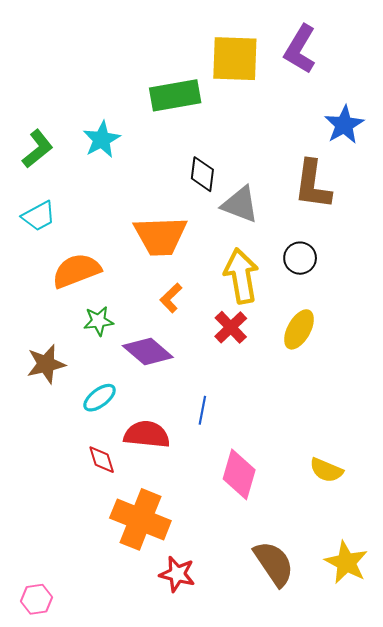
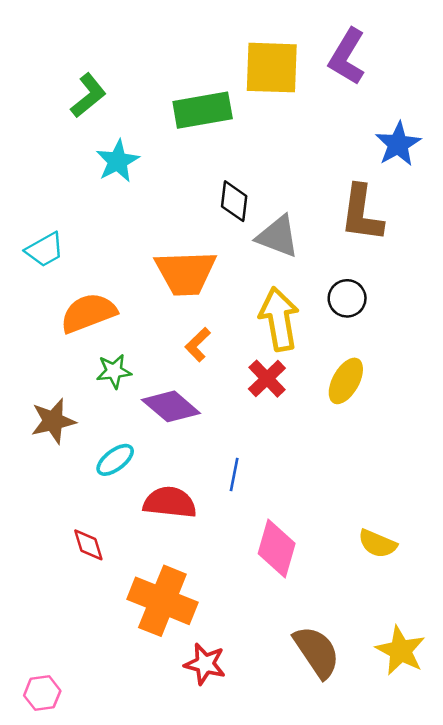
green L-shape: (38, 149) -> (88, 96), moved
red diamond: (102, 460) -> (88, 545), moved

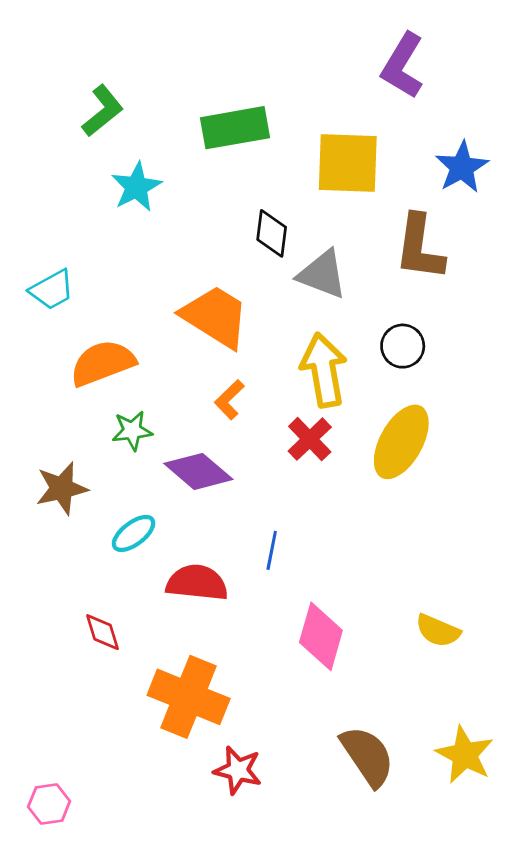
yellow square: (272, 68) -> (348, 163), moved
orange trapezoid: (186, 273) -> (215, 316), turned -146
yellow ellipse: (346, 381) -> (401, 442), size x1.4

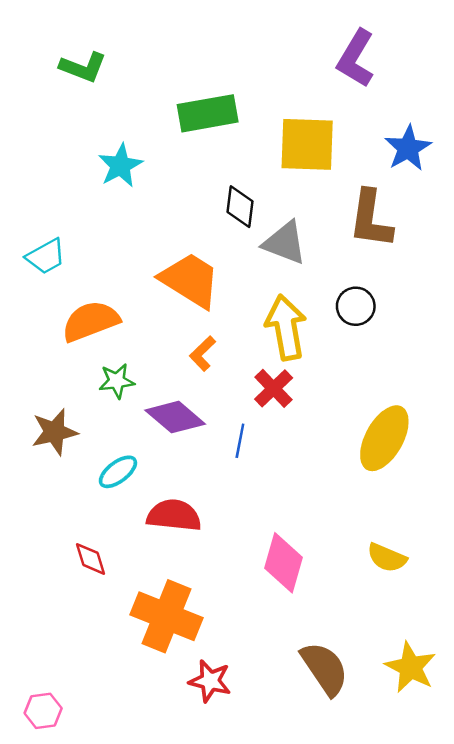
green L-shape: (103, 111) -> (83, 67), moved, turned 60
yellow ellipse: (401, 442) -> (384, 438), moved
blue line: (272, 550) -> (240, 441), moved

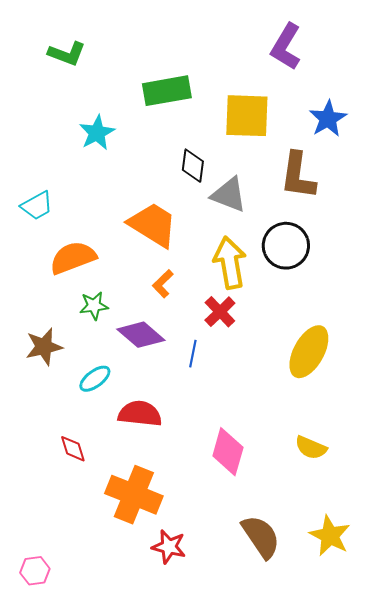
black circle: (356, 306) -> (286, 246), size x1.5

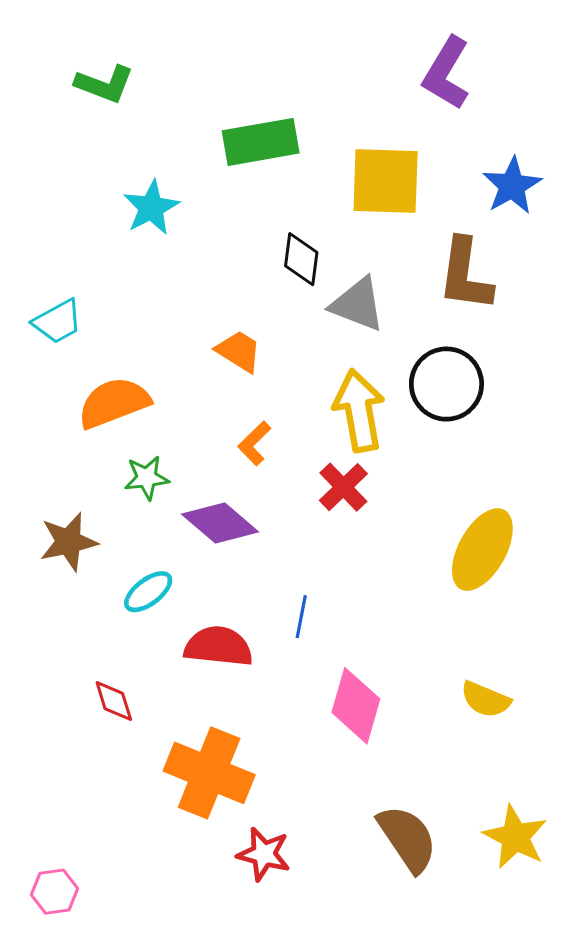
orange trapezoid: (153, 225) -> (239, 351), size x0.6
blue line: (193, 354) -> (301, 617), moved

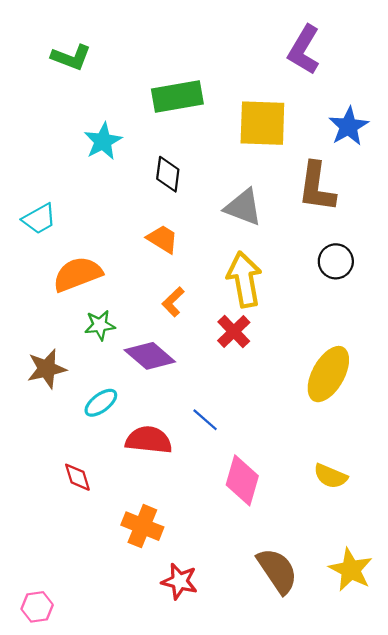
black diamond: (301, 259) -> (168, 174), moved
black circle: (446, 384) -> (336, 261), moved, size x0.7
blue line: (301, 617) -> (205, 420), turned -60
orange cross: (209, 773) -> (142, 526), size x0.7

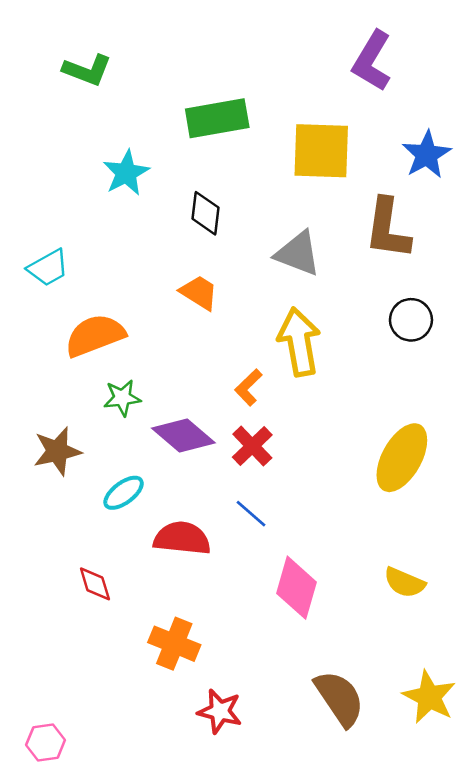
orange L-shape: (173, 302) -> (248, 387), moved
red cross: (234, 332) -> (252, 446), moved

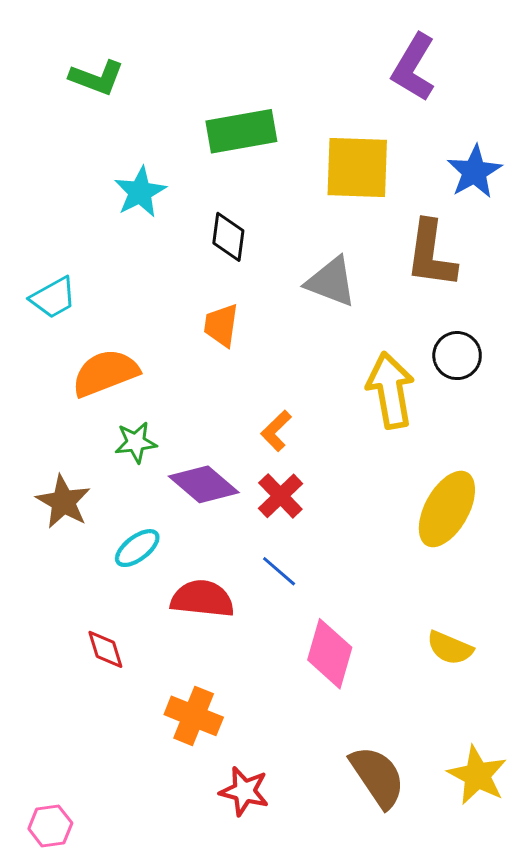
orange trapezoid: (199, 292) -> (221, 325), turned -114
yellow arrow: (299, 342) -> (390, 390), moved
brown star: (57, 451) -> (63, 502), turned -30

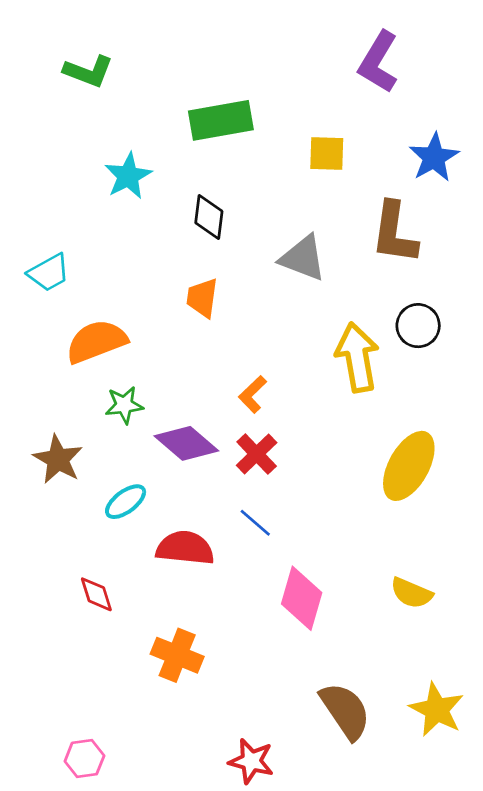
yellow square: (357, 167) -> (327, 153), size x0.6
red star: (244, 791) -> (251, 761), moved
pink hexagon: (50, 826) -> (84, 758), moved

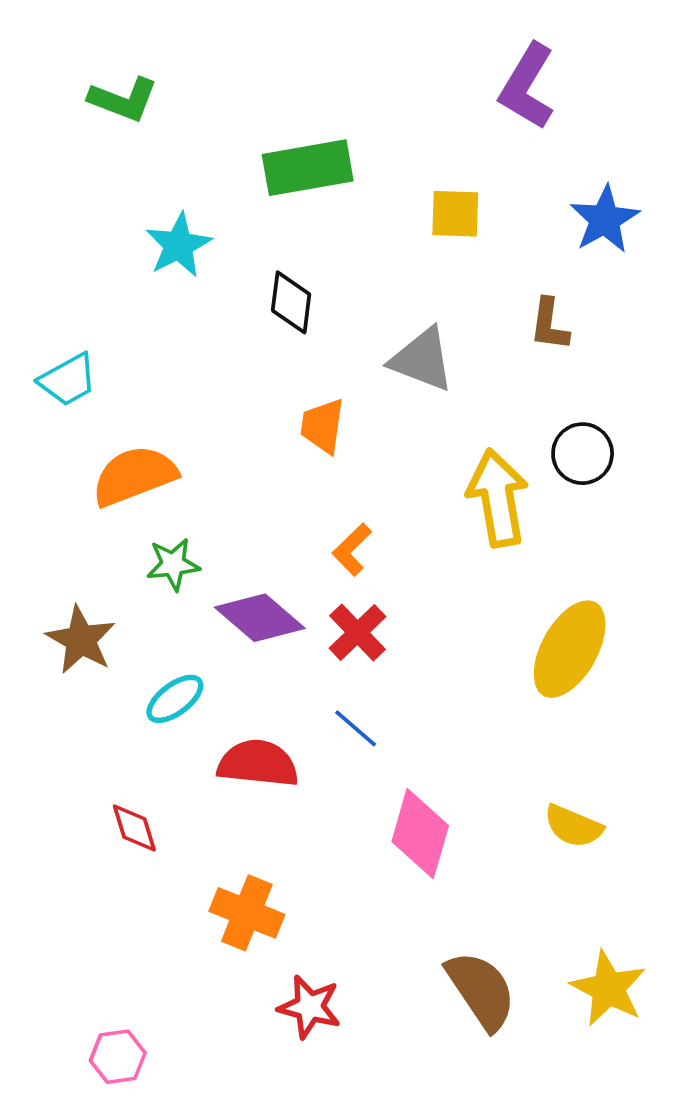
brown L-shape: (394, 233) -> (549, 324), size x0.6
orange trapezoid: (202, 298) -> (322, 426), moved
red star: (251, 761) -> (310, 1007), moved

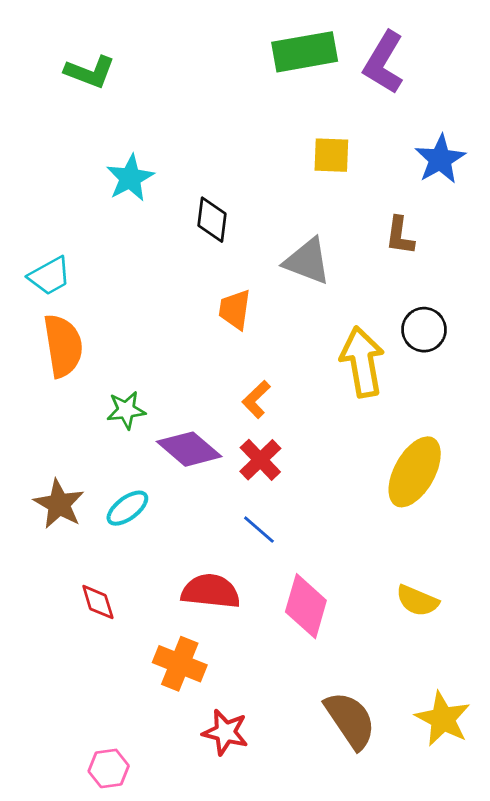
green rectangle: (308, 168) -> (305, 52), moved
orange semicircle: (134, 476) -> (63, 346), moved, turned 102
brown star: (81, 640) -> (59, 504), moved
red semicircle: (258, 763) -> (211, 591), moved
pink hexagon: (118, 1057) -> (109, 768), moved

